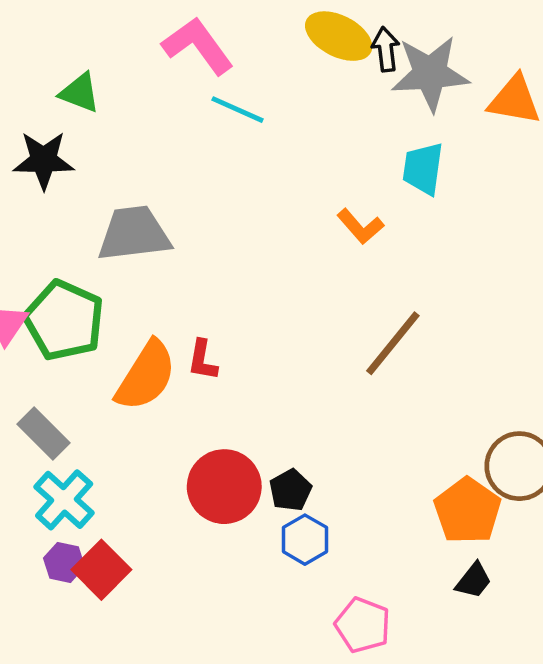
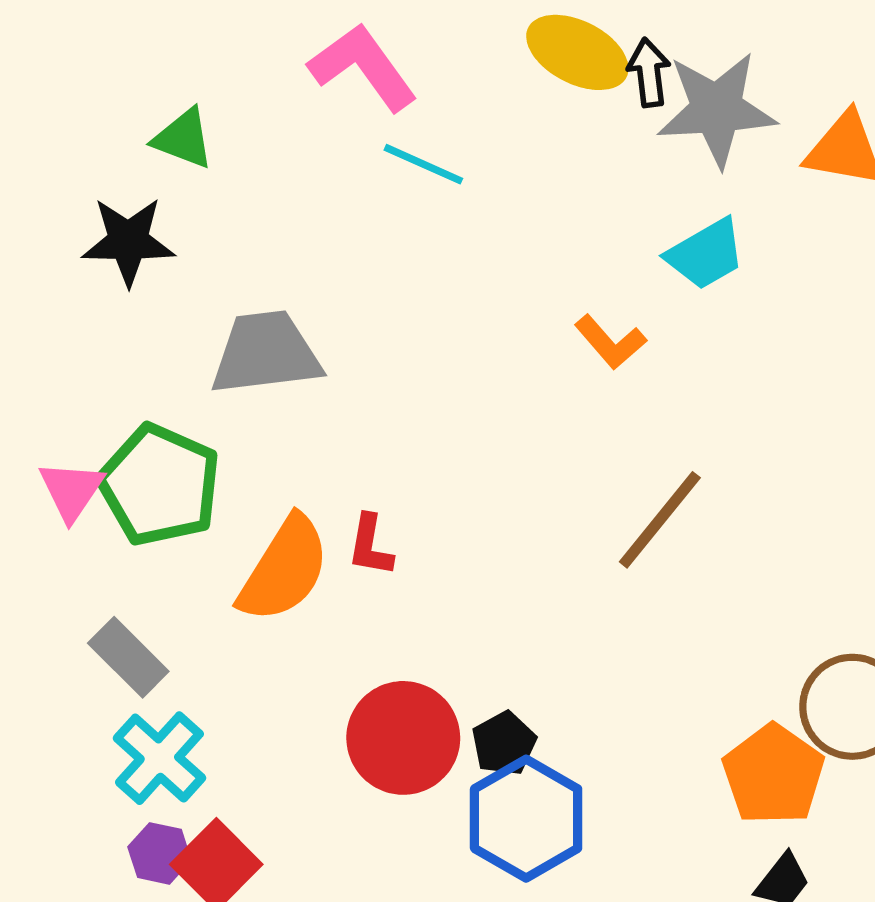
cyan trapezoid: (423, 169) -> (706, 254), turned -128
blue hexagon: (305, 540) -> (526, 819), size x1.6

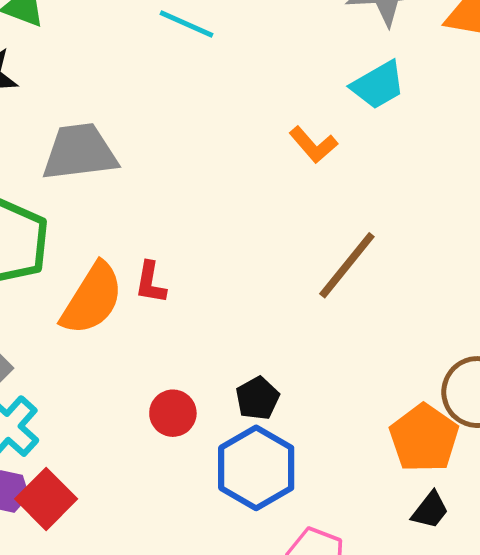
red circle: (403, 738) -> (173, 413), size x0.6
black pentagon: (504, 743) -> (257, 398), moved

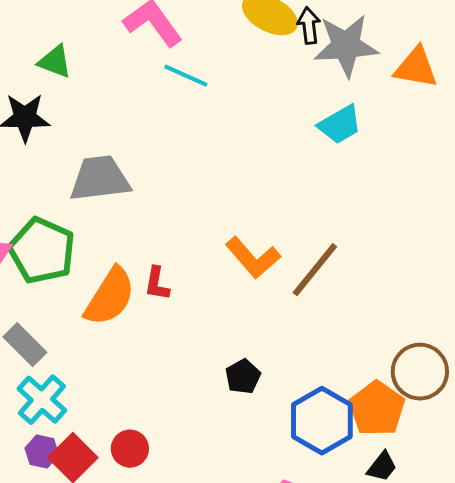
orange L-shape: (313, 145) -> (253, 258), moved, size x1.4
red circle: (173, 413) -> (130, 449), moved
blue hexagon: (256, 468) -> (322, 421), moved

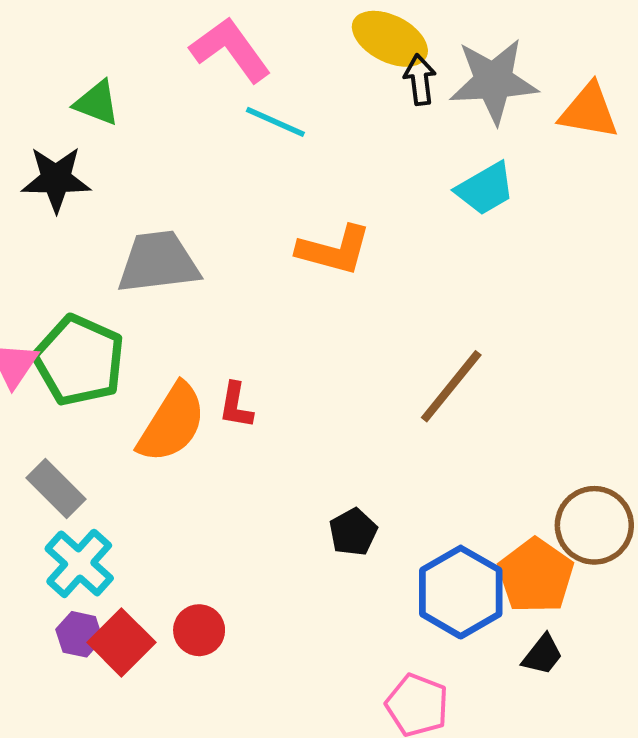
black arrow: (309, 26) -> (420, 80), moved
orange L-shape: (253, 258) -> (334, 250), moved, turned -34

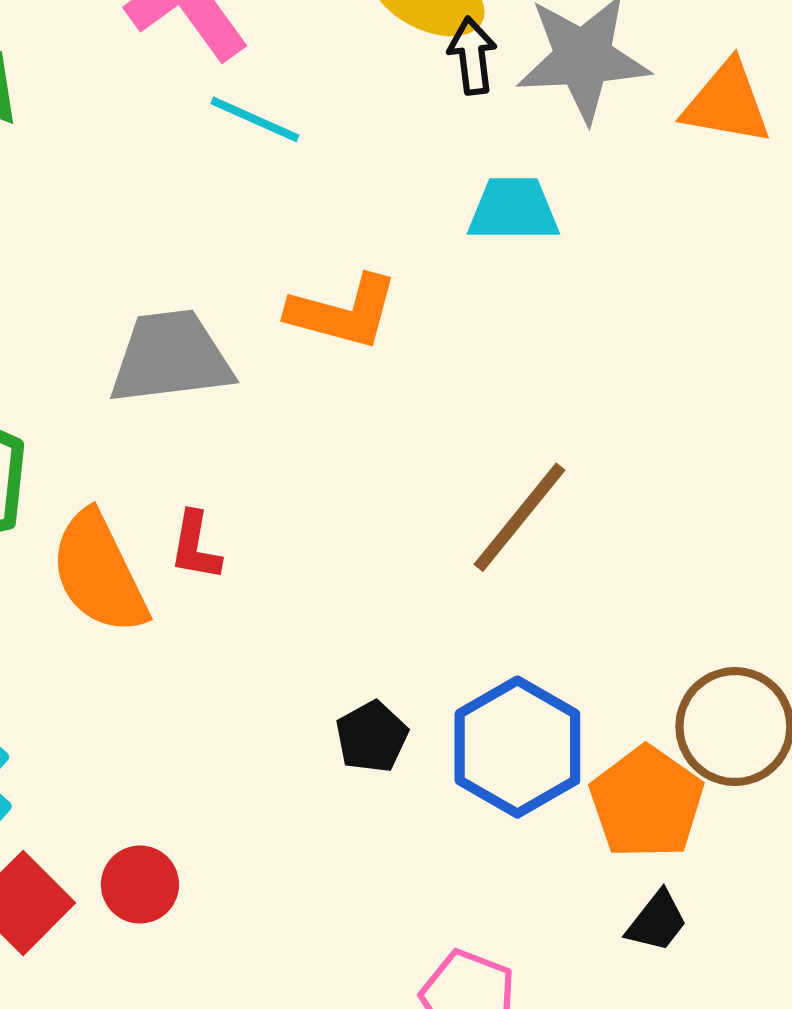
cyan trapezoid: (485, 189) -> (513, 210), moved, turned -150
gray trapezoid: (158, 262) -> (171, 357), moved
orange semicircle: (172, 423) -> (99, 573), turned 122
blue hexagon: (461, 592) -> (517, 747), moved

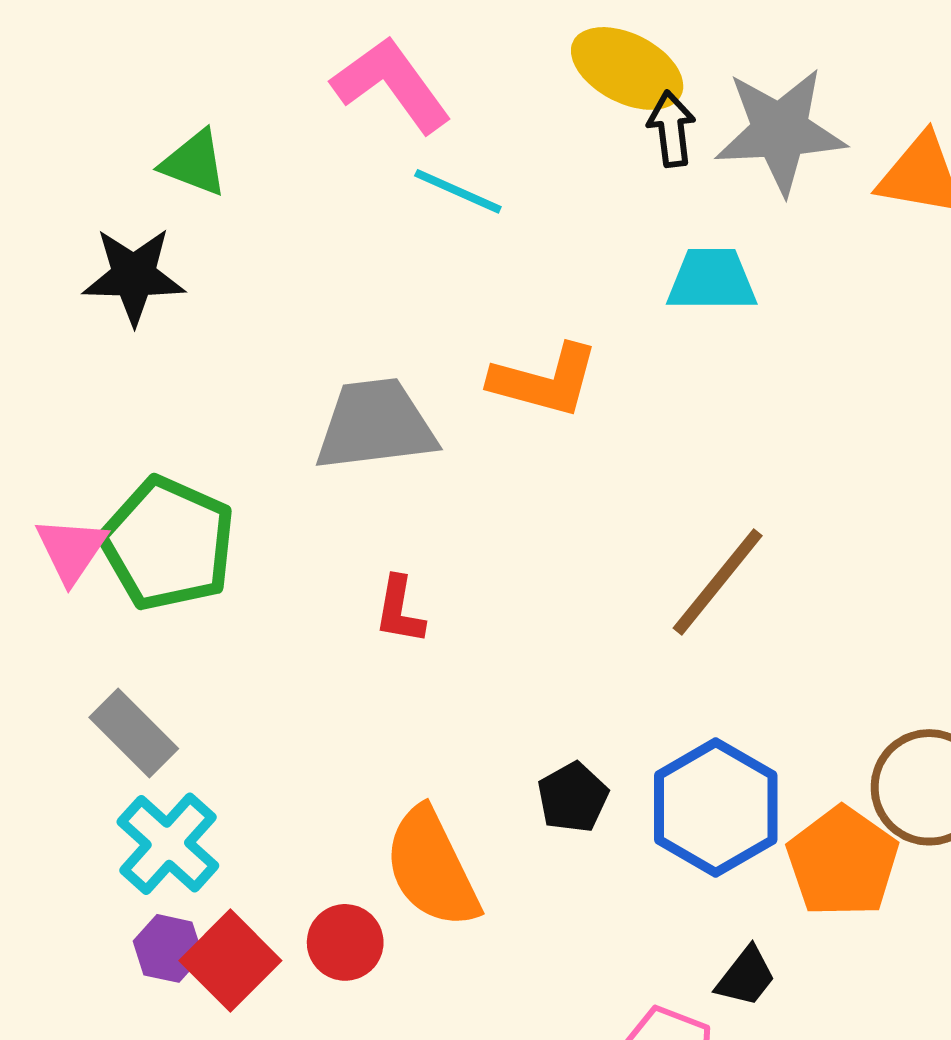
orange semicircle: (99, 573) -> (432, 868), moved
black trapezoid: (657, 921) -> (746, 977), moved

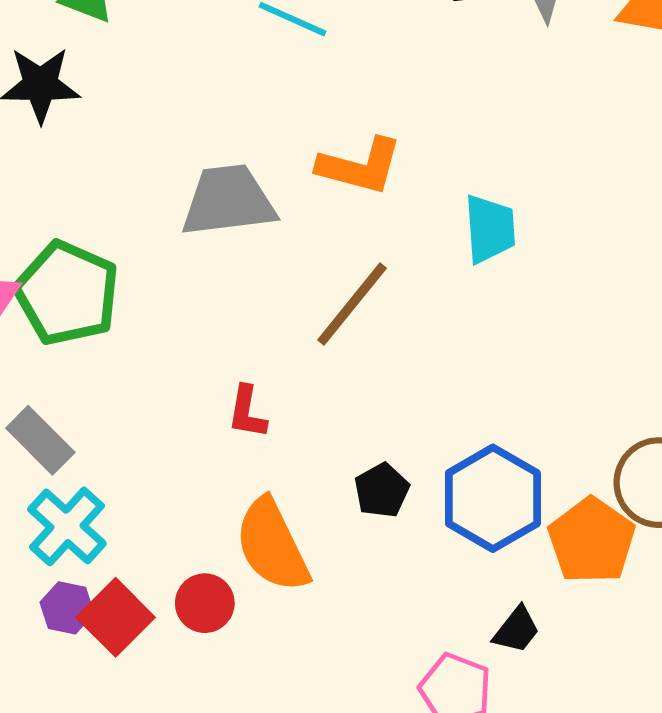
cyan trapezoid: (712, 280) -> (490, 229), moved, turned 86
brown line: (718, 582) -> (352, 304), moved
red L-shape: (400, 610) -> (247, 412), moved

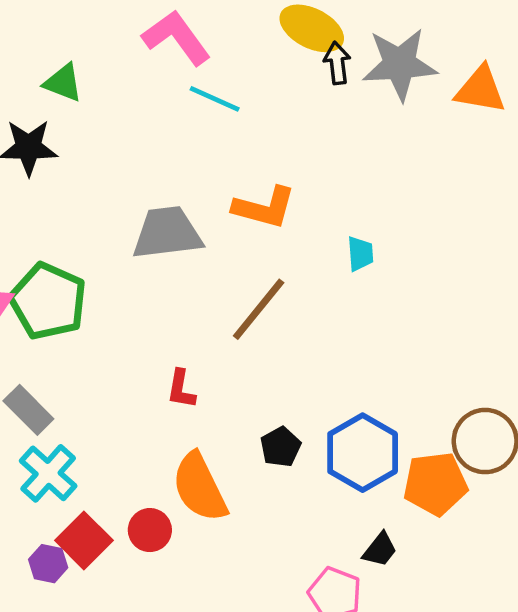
cyan trapezoid: (490, 229) -> (360, 254), size x0.7
orange pentagon: (592, 541) -> (435, 484), turned 30
purple hexagon: (67, 608) -> (48, 564), moved

